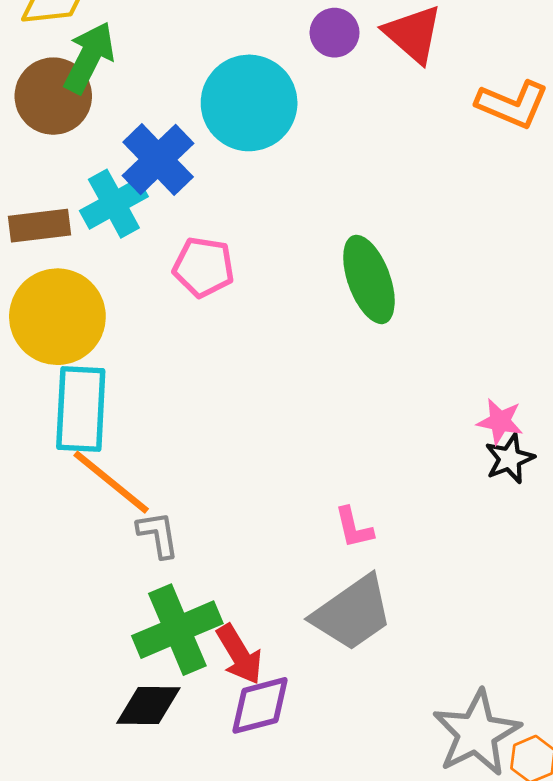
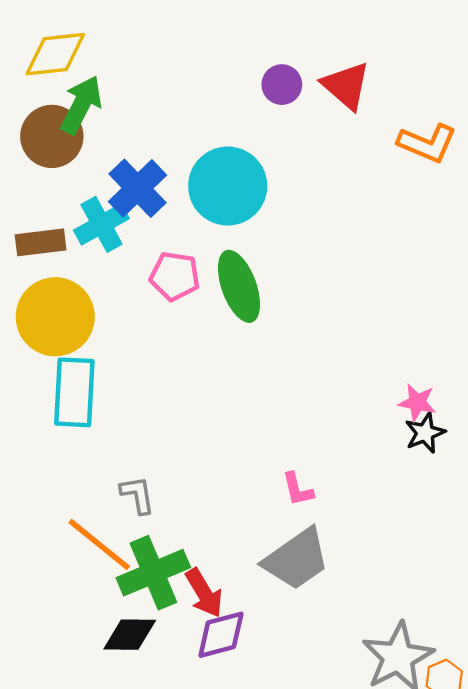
cyan circle: (249, 103) -> (228, 186), moved
green ellipse: (369, 279) -> (239, 286), moved
orange line: (111, 482) -> (99, 544), moved

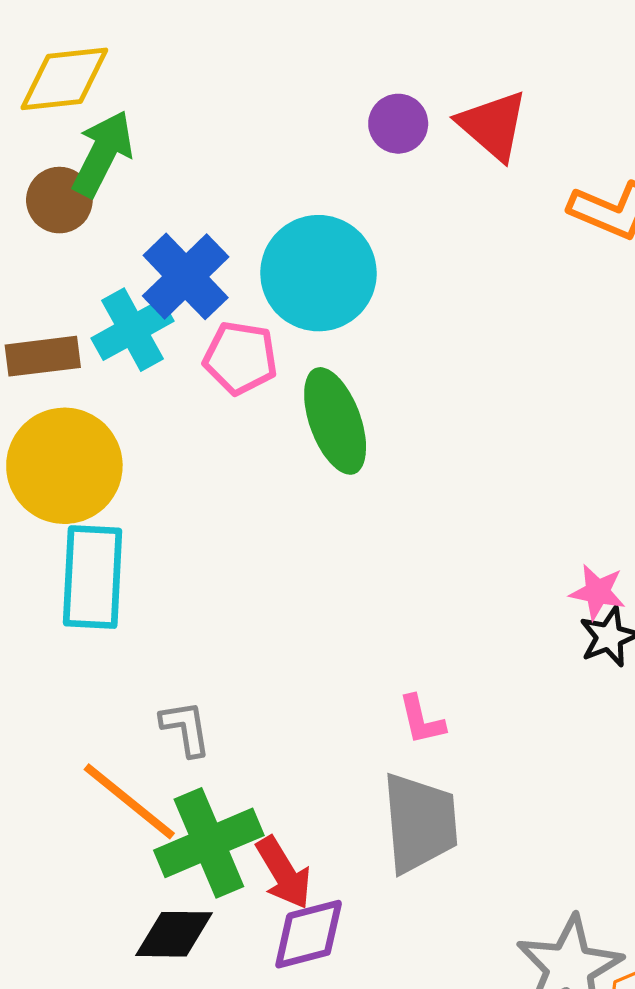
brown circle: (52, 136) -> (59, 200), size x0.7
pink pentagon: (175, 276) -> (240, 358), moved
gray trapezoid: (296, 559) -> (420, 823), turned -60

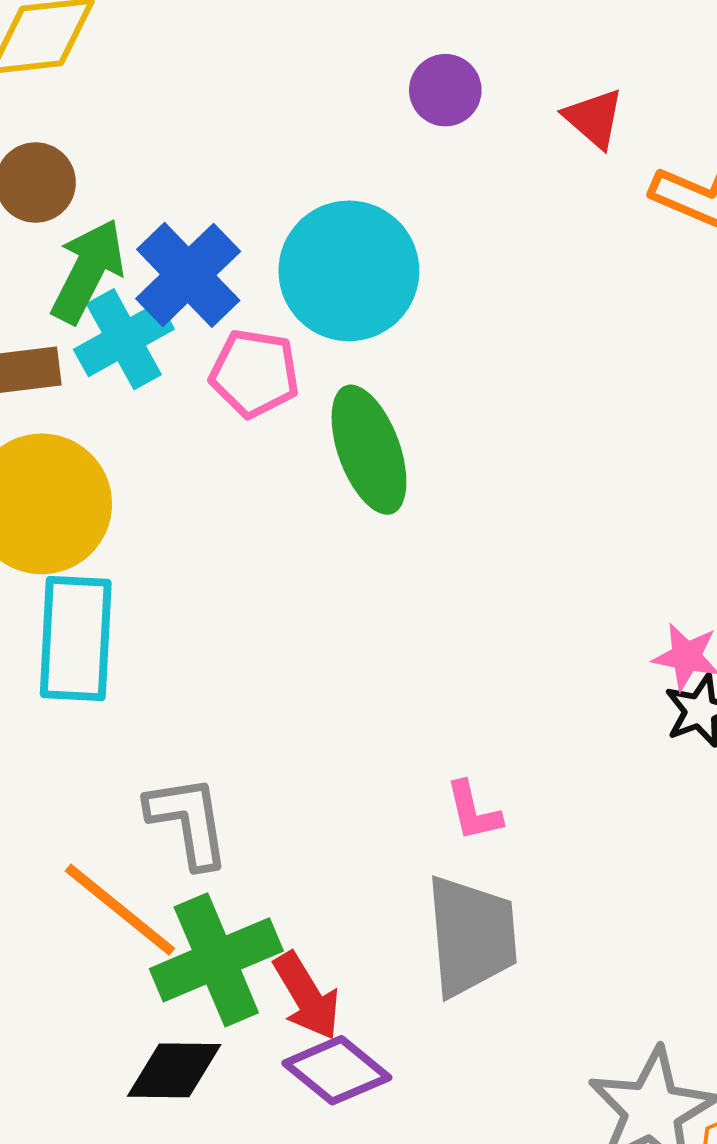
red triangle: (493, 125) -> (594, 118), moved, size x0.7
green arrow: (103, 154) -> (88, 271), moved
gray L-shape: (186, 728) -> (188, 821), size x1.4
purple diamond: (309, 934) -> (337, 1070), turned 54

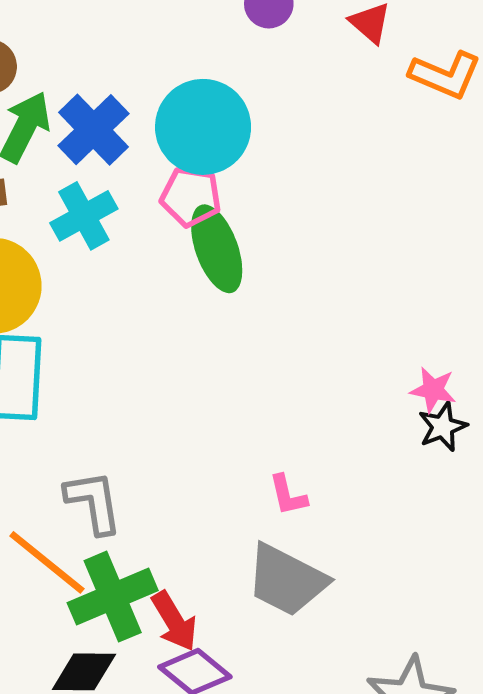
cyan cross: (124, 339) -> (84, 216), moved
pink pentagon: (254, 373) -> (191, 197), moved
gray trapezoid: (471, 936) -> (287, 580), turned 122

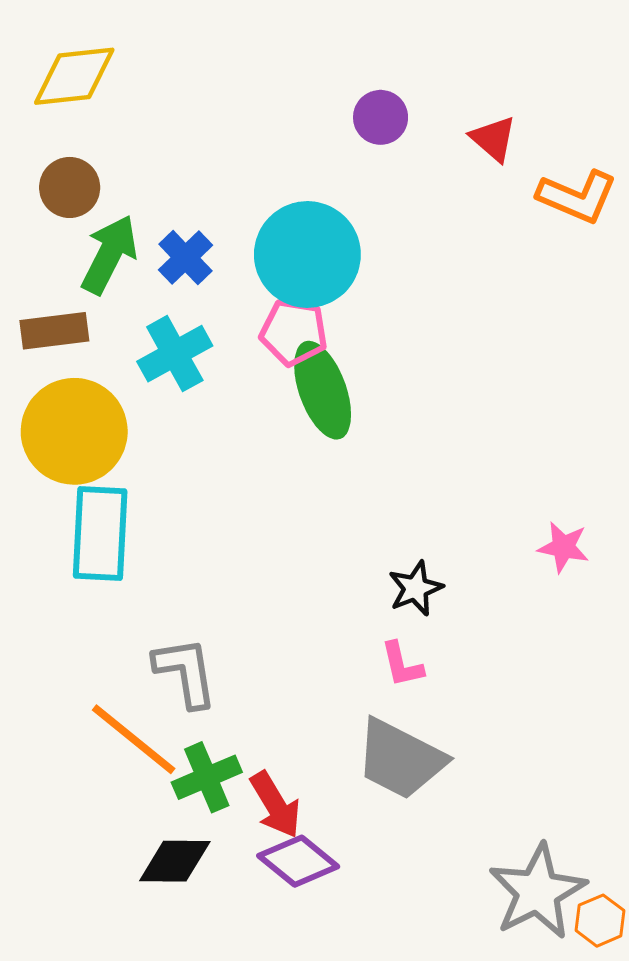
blue cross: (94, 130) -> (185, 258), size x0.7
black star: (443, 427) -> (416, 588), moved
green cross: (113, 597) -> (207, 777), size x0.7

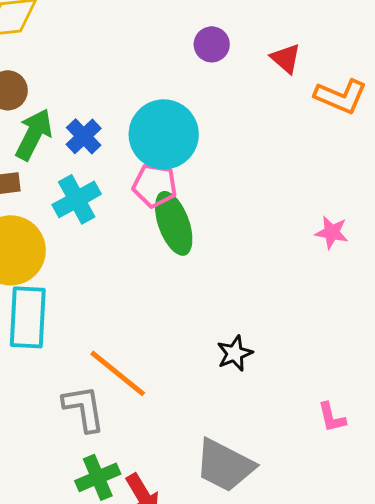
pink star: (563, 547) -> (332, 232), moved
pink L-shape: (402, 665) -> (332, 417), moved
orange line: (134, 739) -> (118, 373), moved

